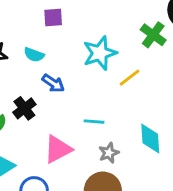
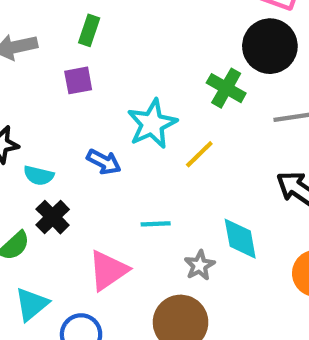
cyan semicircle: (34, 55) -> (39, 175), moved
blue arrow: (53, 83) -> (104, 162), moved
gray star: (109, 153) -> (200, 265), moved

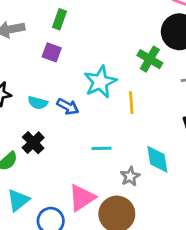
purple square: (78, 80) -> (52, 52), turned 30
yellow line: (199, 154) -> (131, 103), turned -50
cyan semicircle: (39, 175) -> (38, 103), moved
pink triangle: (108, 270) -> (82, 198), moved

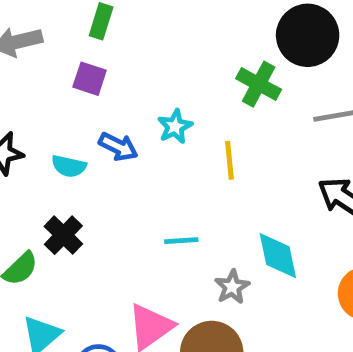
cyan star: (100, 82) -> (175, 126), size x0.6
blue arrow: (68, 107) -> (118, 147), moved

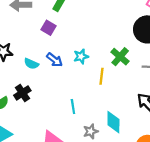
green cross: (259, 84) -> (120, 57), moved
cyan line: (181, 241) -> (73, 107), turned 72

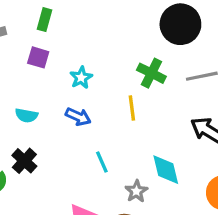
cyan star: (81, 56) -> (81, 78), moved
blue arrow: (55, 60) -> (78, 117), moved

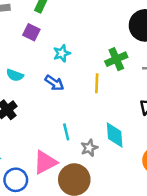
green cross: (151, 73) -> (116, 59), turned 30
cyan line: (102, 162) -> (66, 132), moved

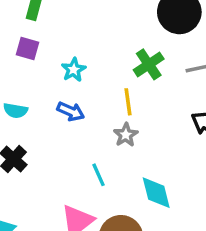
cyan diamond: (115, 135) -> (156, 193), moved
gray star: (89, 148) -> (126, 135), moved

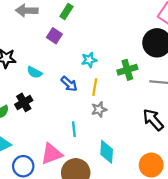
cyan star: (74, 70) -> (89, 60), moved
yellow line: (128, 102) -> (95, 87), moved

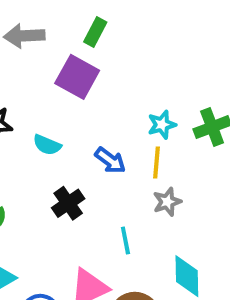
purple square: (54, 36) -> (77, 77), size x1.5
cyan star: (89, 60) -> (162, 125), moved
black cross: (24, 102) -> (68, 203), moved

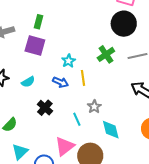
cyan star: (162, 125) -> (68, 61), moved
cyan semicircle: (47, 145) -> (28, 82), turned -40
gray star: (167, 202) -> (94, 107), moved

